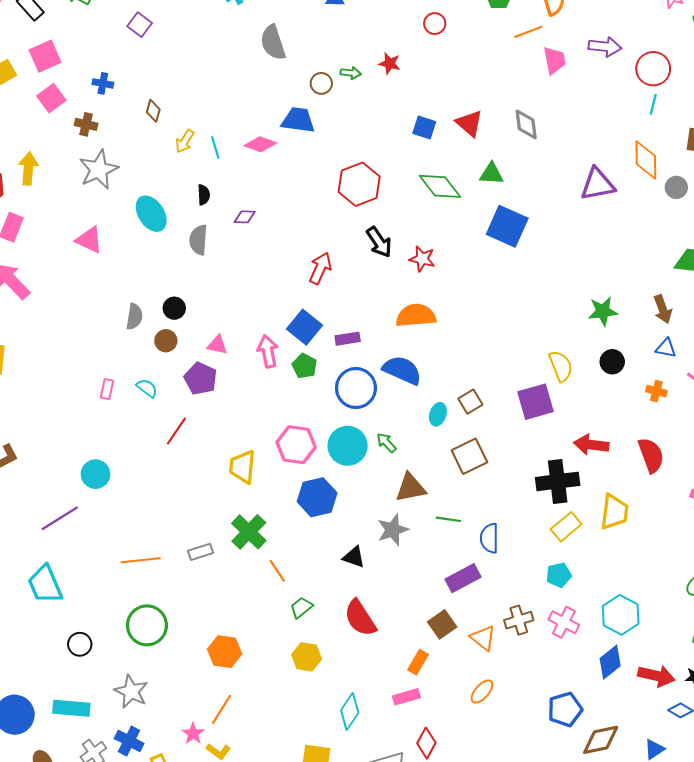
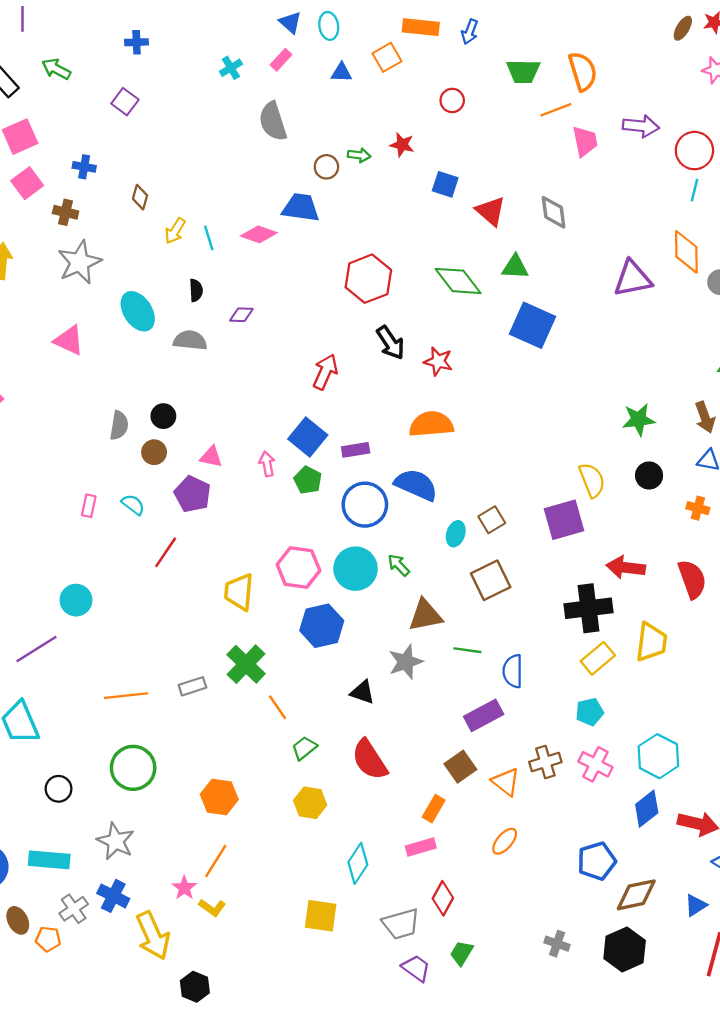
blue square: (424, 128) -> (445, 184), moved
gray semicircle: (198, 240) -> (190, 340), turned 92
pink arrow: (268, 351) -> (267, 464), size x0.7

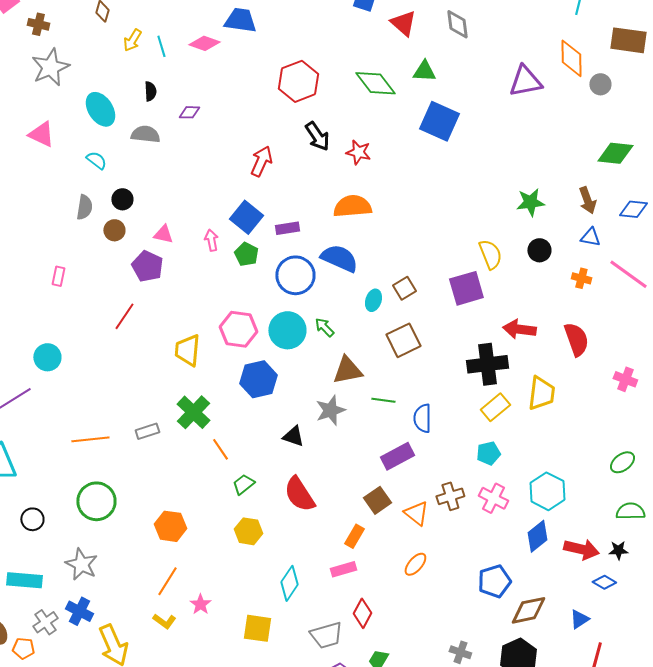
cyan semicircle: (133, 505) -> (96, 160), moved
pink star: (184, 888) -> (200, 604), moved

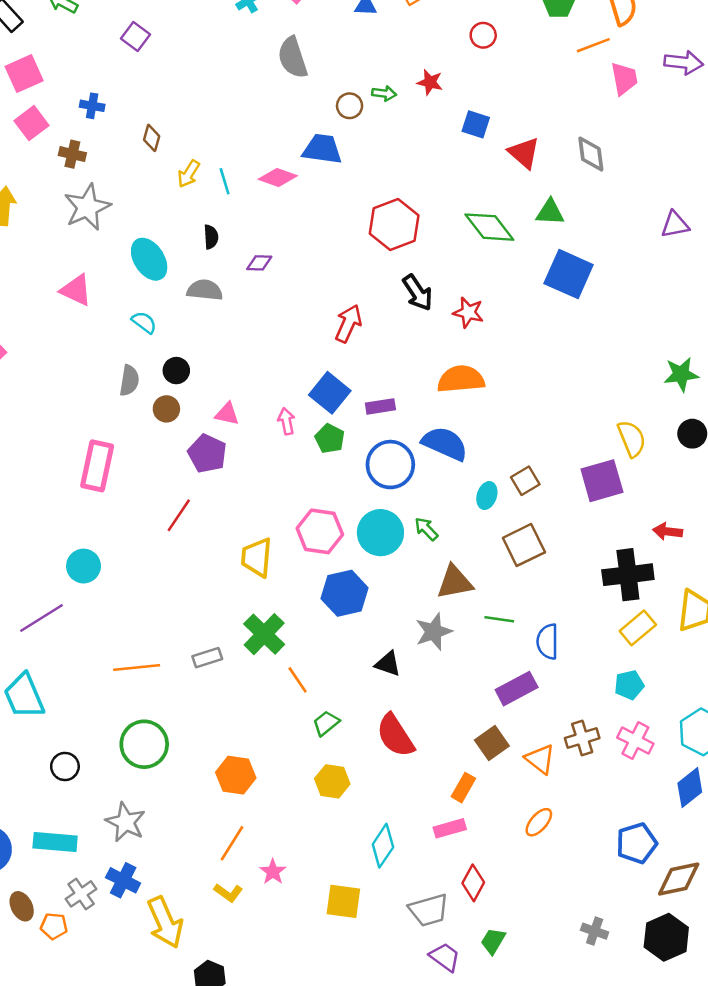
purple triangle: (525, 81) -> (675, 225), size x0.7
pink rectangle: (58, 276) -> (97, 466), size x2.0
red arrow: (519, 329) -> (668, 531), size x0.7

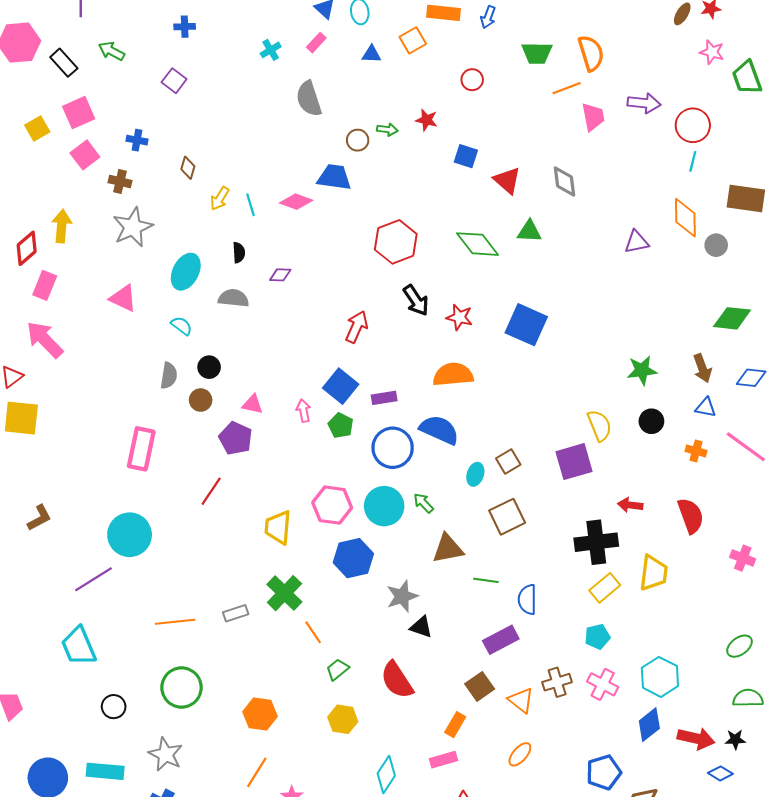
cyan ellipse: (149, 259) -> (186, 272), turned 60
blue square: (569, 274) -> (526, 325), moved
cyan circle: (84, 566) -> (130, 535), size x1.5
gray star: (434, 632) -> (402, 596), moved
black triangle: (388, 664) -> (421, 627), moved

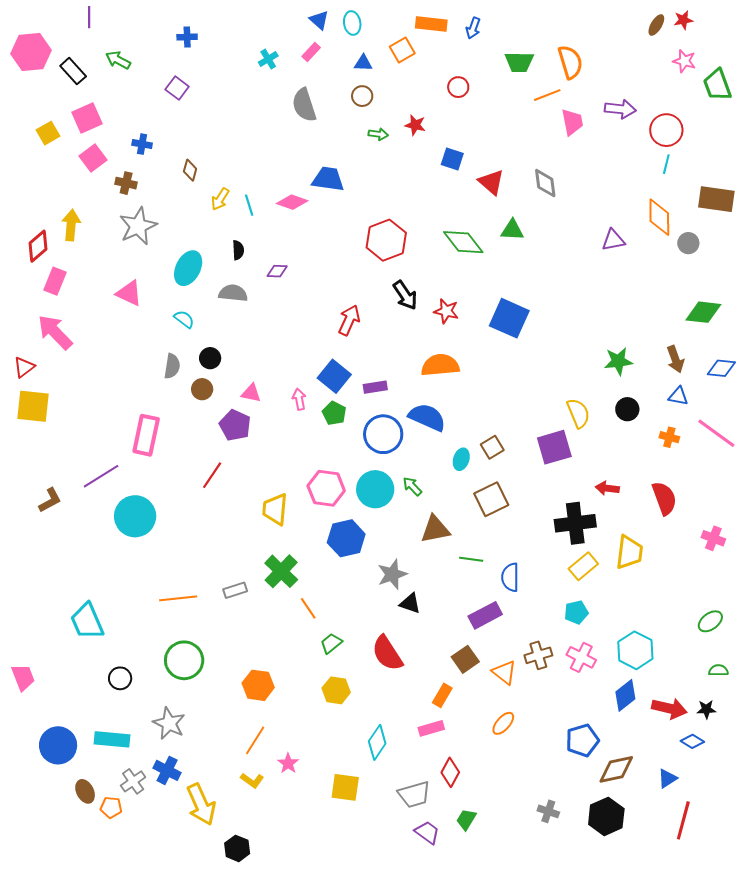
brown circle: (358, 140) -> (362, 96), moved
purple line: (93, 579) -> (101, 476), moved
green semicircle: (748, 698) -> (718, 670), size x0.7

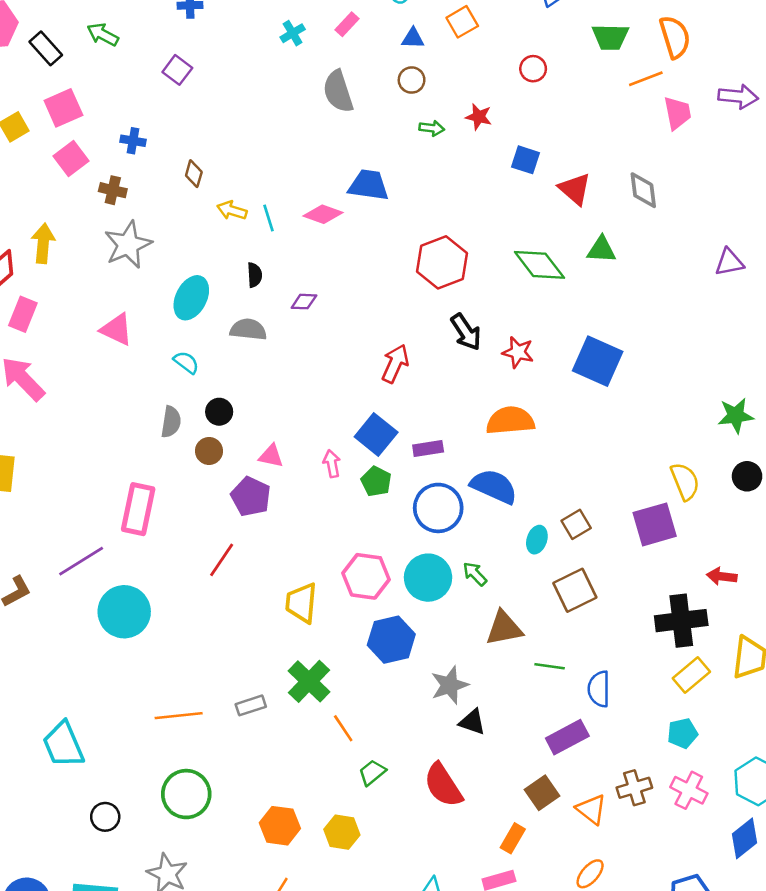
yellow arrow: (220, 199) -> (232, 210), turned 75
yellow hexagon: (336, 690) -> (342, 832), moved

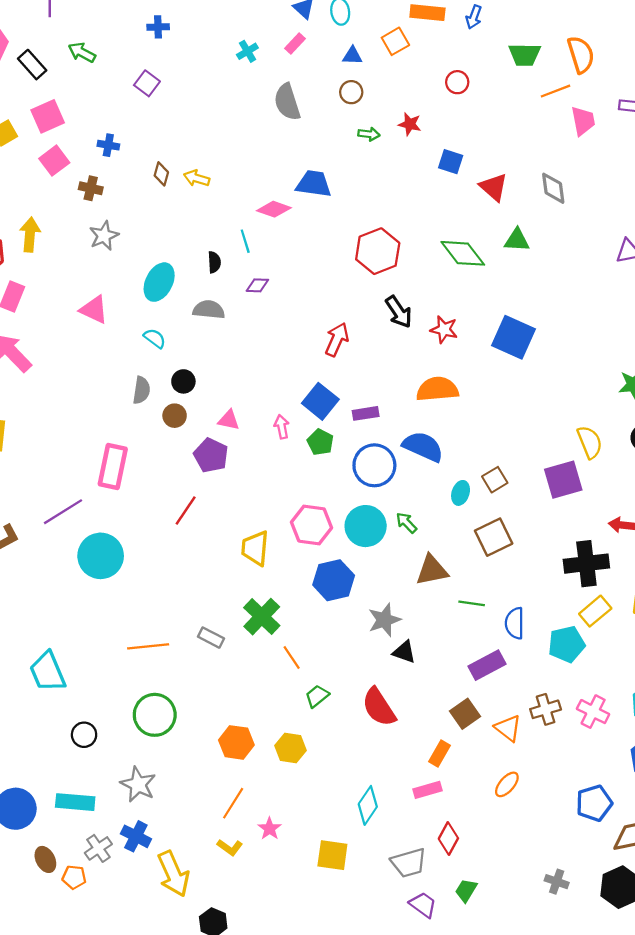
yellow arrow: (232, 210) -> (197, 178), moved
cyan line: (269, 218) -> (245, 241), moved
gray star: (128, 245) -> (104, 236), size x0.7
gray rectangle: (251, 705) -> (211, 638), turned 45
cyan pentagon: (682, 733) -> (567, 644), moved, size x1.4

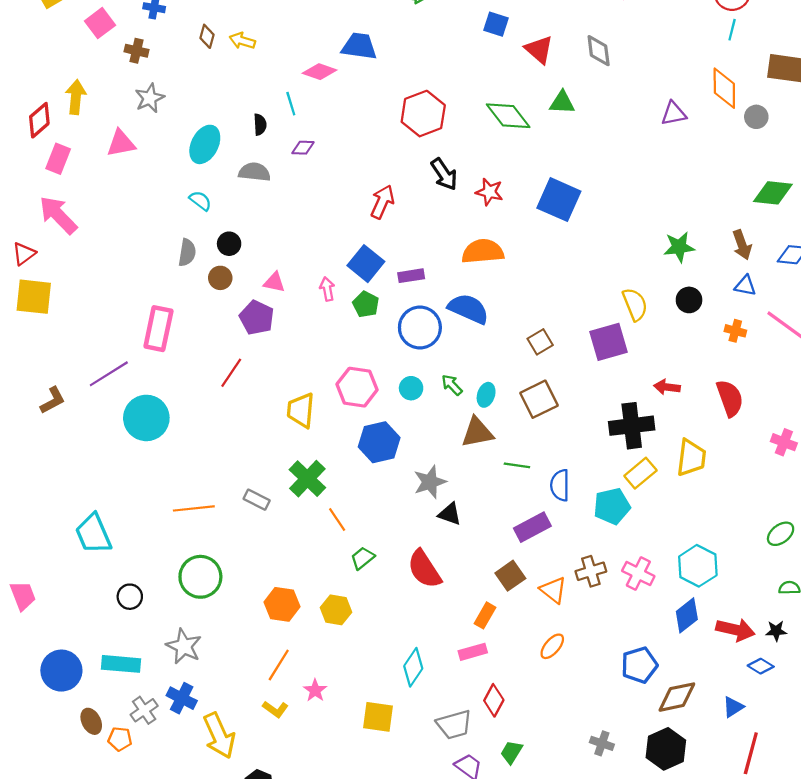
pink triangle: (94, 310) -> (121, 143), moved, turned -36
cyan ellipse: (461, 493) -> (486, 395), moved
cyan circle: (366, 526) -> (411, 388), size x0.6

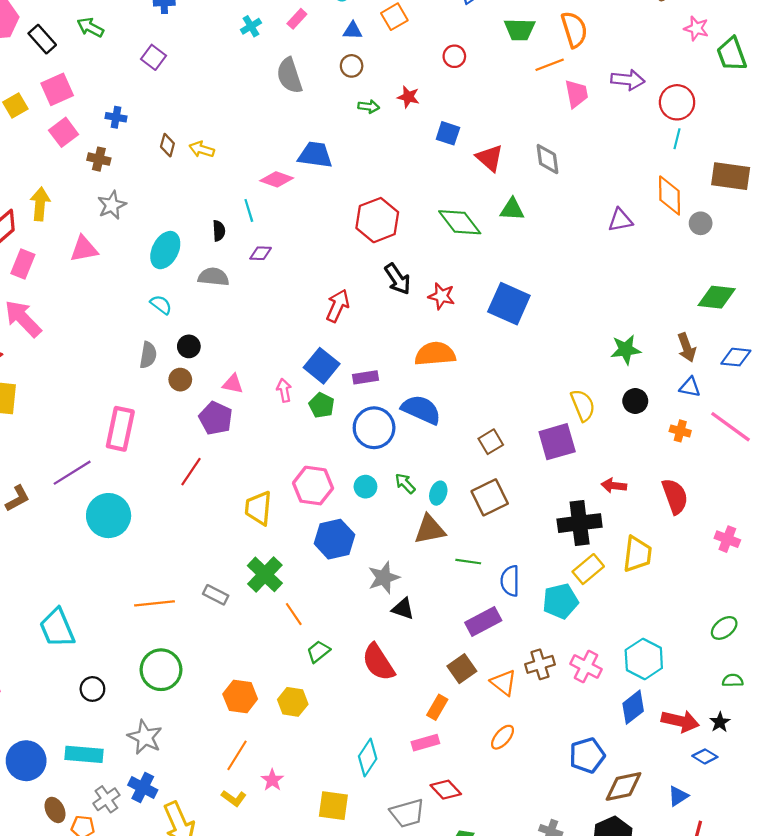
black star: (776, 631) -> (720, 722), turned -30
red diamond: (494, 700) -> (446, 790), turned -72

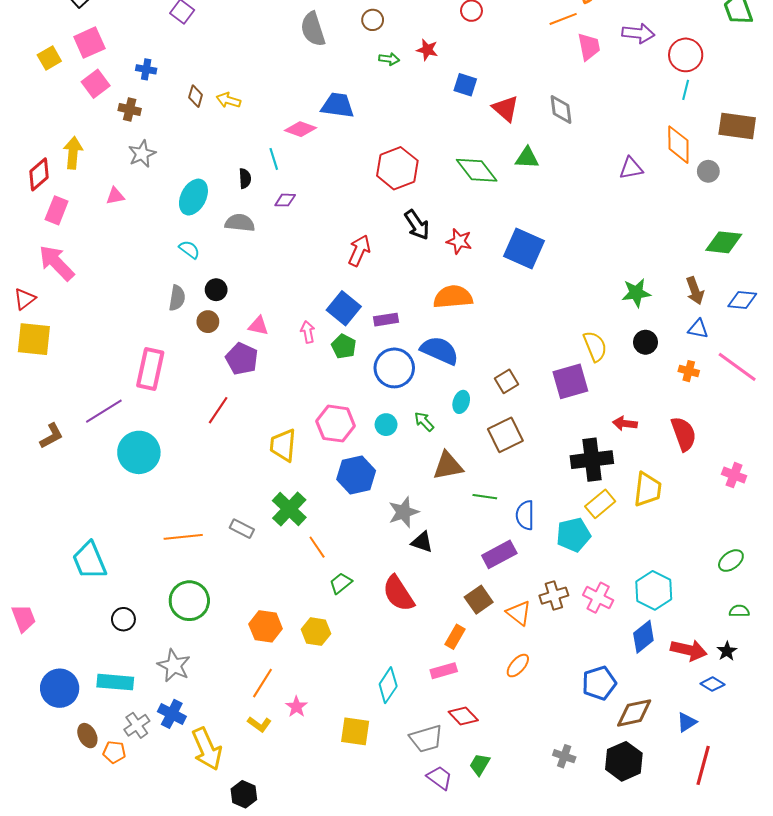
pink triangle: (84, 249) -> (115, 196), size x0.7
cyan ellipse: (438, 493) -> (461, 402), moved

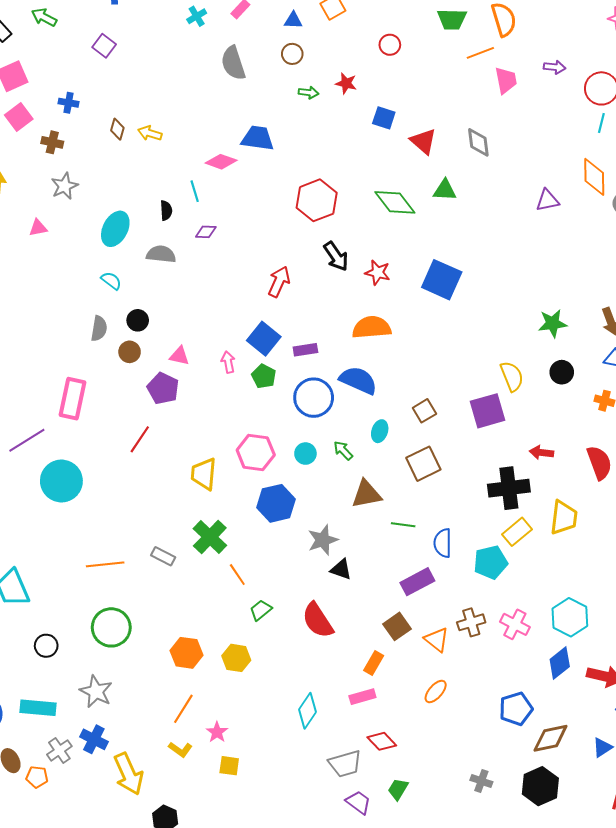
purple arrow: (638, 33) -> (555, 67), size x0.7
yellow square: (355, 731) -> (229, 766), moved, size x0.7

